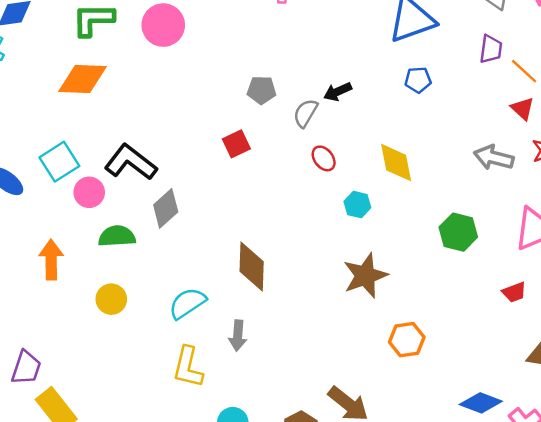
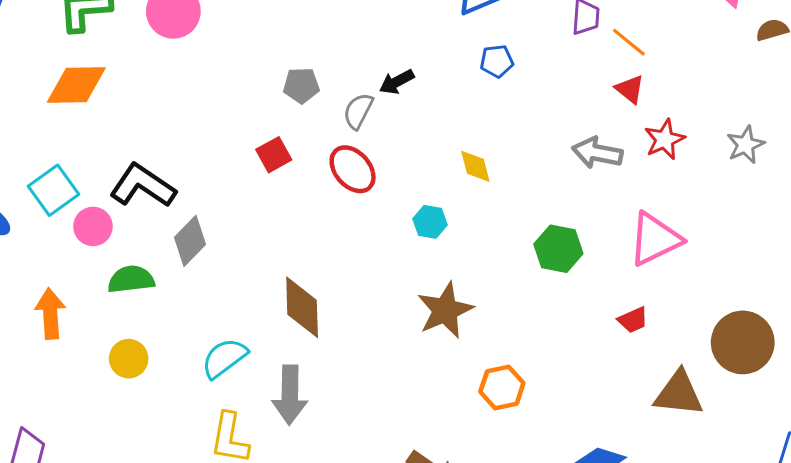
red ellipse: (324, 158) -> (353, 169), moved, size x1.5
yellow diamond: (396, 163) -> (475, 166), size x0.7
gray arrow: (238, 336) -> (290, 395), size x1.5

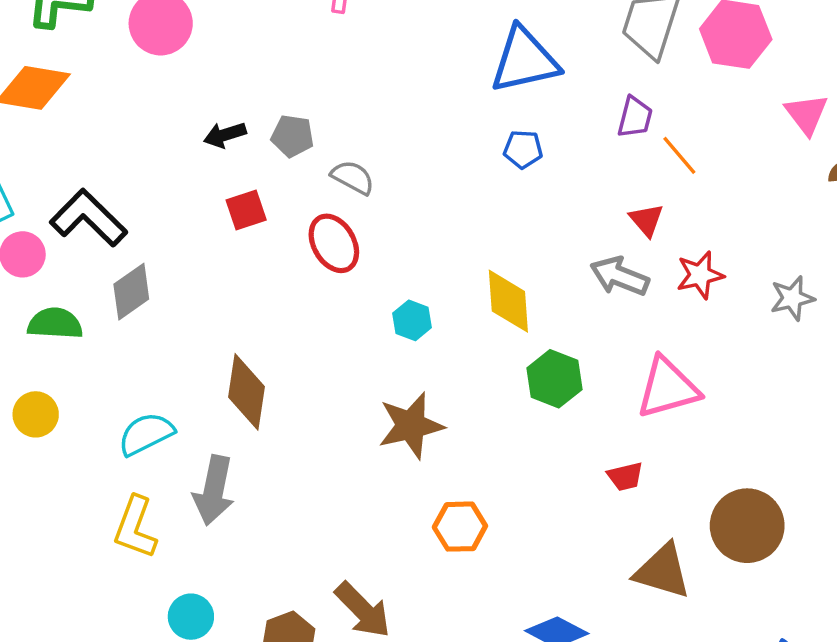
black arrow: (397, 82) -> (225, 135), moved
red triangle: (630, 89) -> (646, 220), moved
gray semicircle: (358, 111) -> (353, 177), turned 81
yellow diamond: (475, 166) -> (508, 301), moved, size x1.5

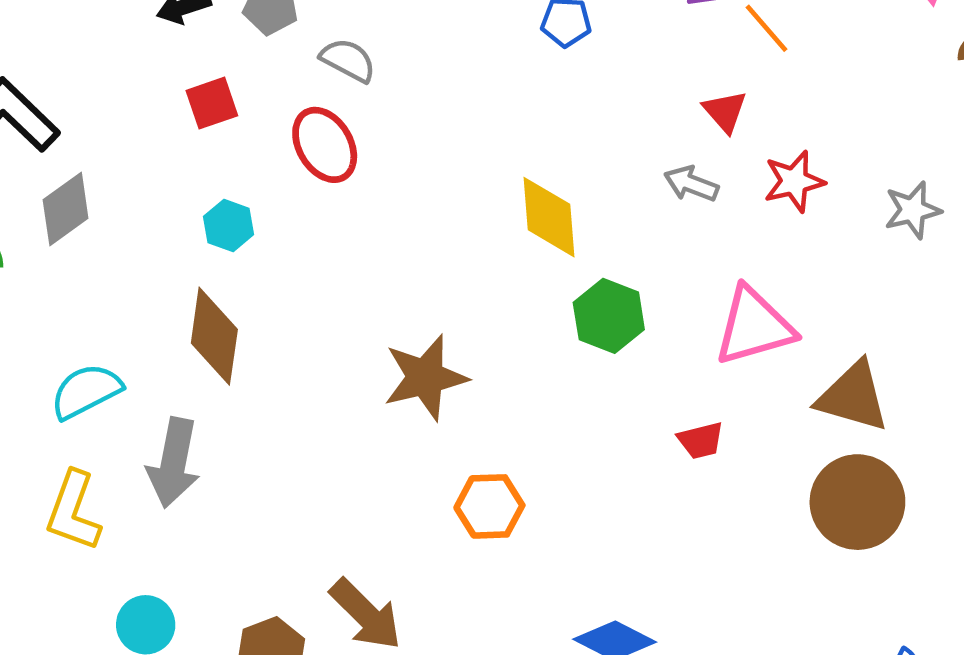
gray arrow: (620, 276) -> (691, 184), size x0.7
cyan hexagon: (412, 320) -> (229, 226), moved
brown triangle: (663, 571) -> (853, 397), moved

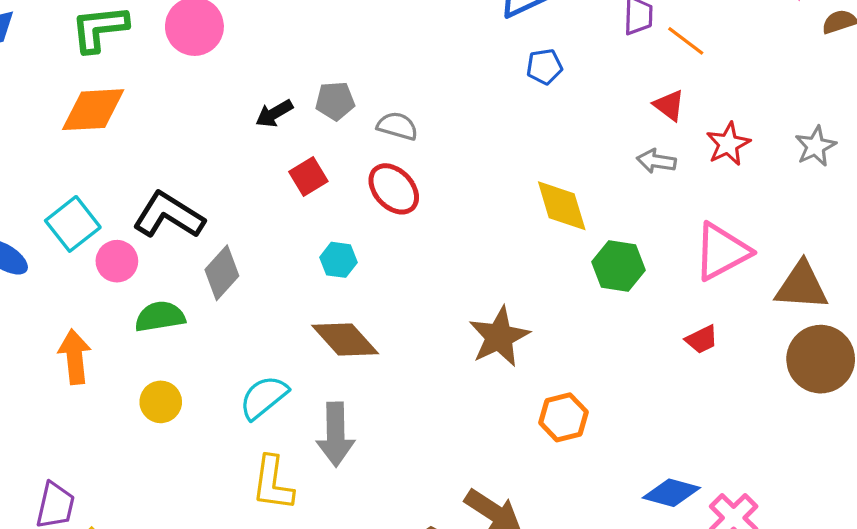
brown diamond: (214, 336) -> (345, 340), turned -38

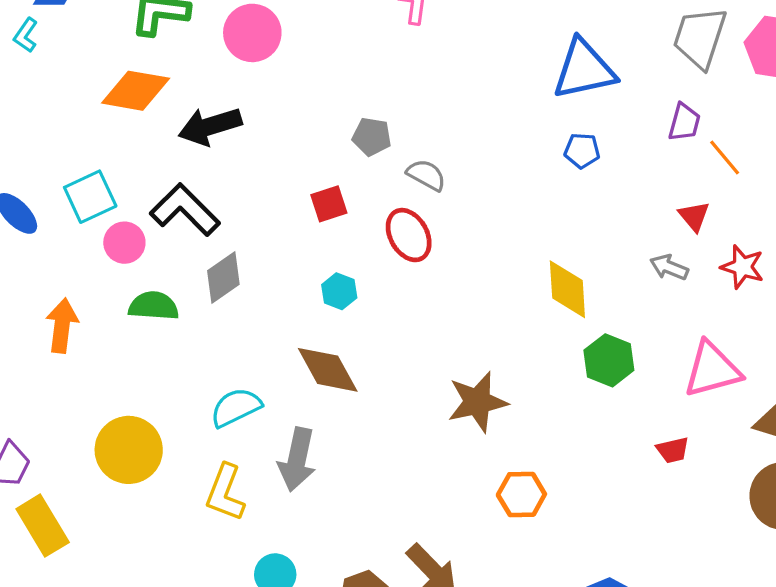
black arrow: (274, 113) -> (210, 126), moved, size x1.6
red star: (728, 144) -> (742, 267), turned 30
yellow circle: (161, 402) -> (129, 450), moved, size x1.6

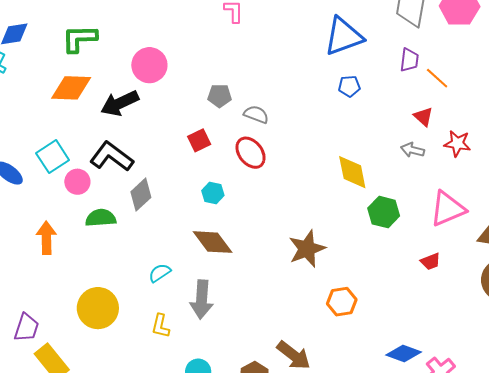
pink circle: (252, 33) -> (149, 65), moved
cyan semicircle: (236, 407) -> (160, 273), size x0.7
yellow L-shape: (225, 493) -> (161, 326), size x0.7

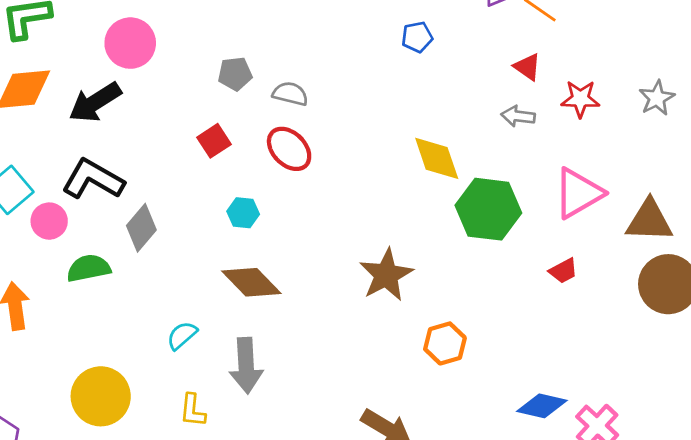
green hexagon: (384, 212) -> (488, 209), size x1.4

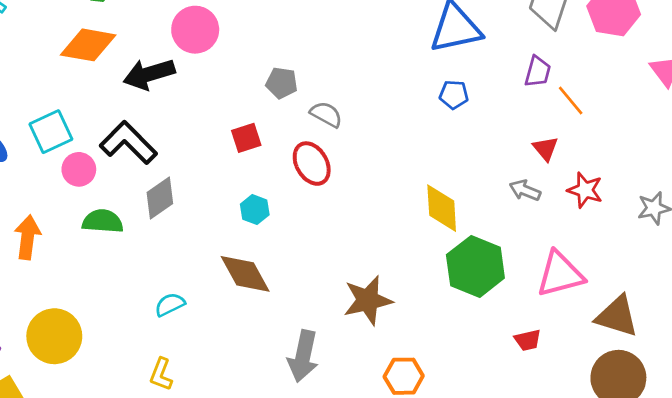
gray arrow: (246, 366) -> (303, 356), moved
yellow circle: (101, 396) -> (54, 336), moved

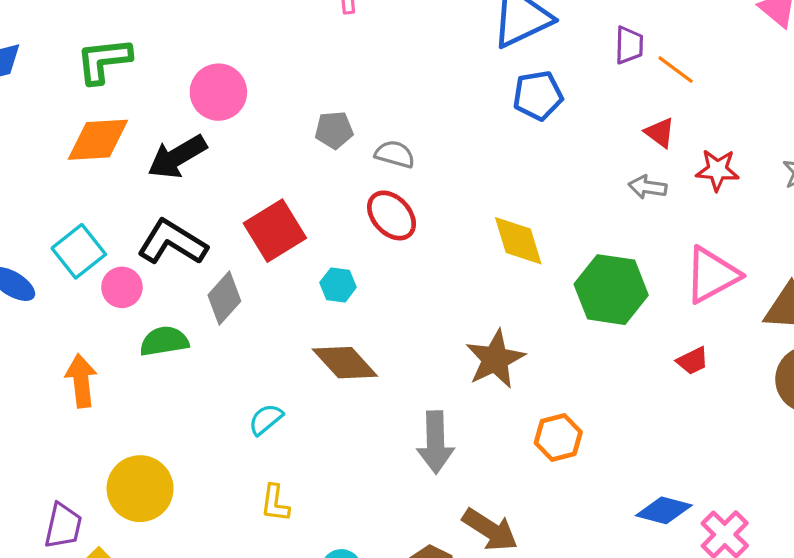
blue pentagon: (454, 95) -> (538, 95), size x1.4
red square: (246, 138) -> (275, 231), moved, size x1.6
yellow diamond: (442, 208) -> (518, 241), moved

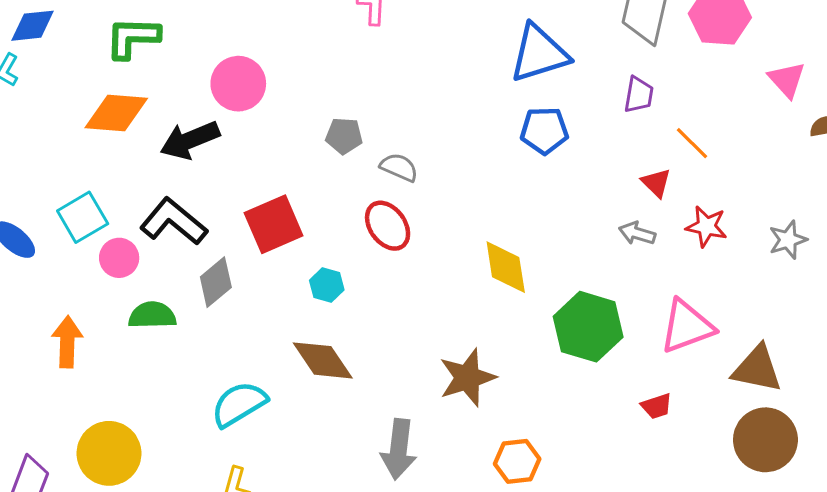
orange line: (676, 70) -> (692, 143), moved
cyan semicircle: (266, 419) -> (239, 404), size x1.6

